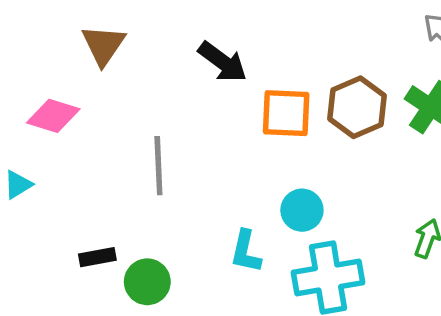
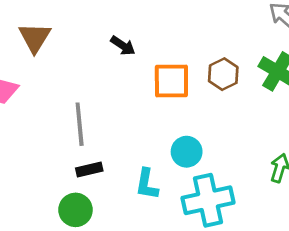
black arrow: (223, 62) -> (123, 46), size x0.7
brown hexagon: (357, 107) -> (223, 74), size x0.7
black rectangle: (97, 257) -> (89, 170), moved

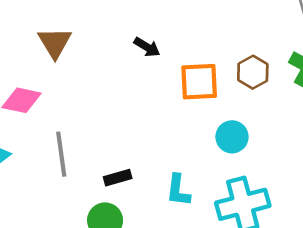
gray line: (80, 124) -> (61, 154), moved
cyan circle: (187, 152) -> (232, 137), moved

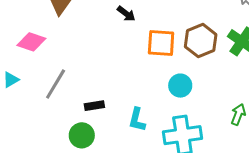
brown hexagon: (253, 72) -> (201, 41), size x1.4
gray line: (61, 154) -> (56, 84), turned 32

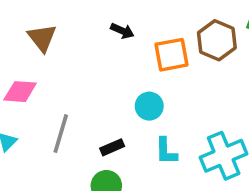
cyan circle: (180, 86) -> (149, 106), moved

